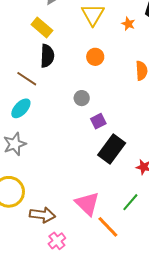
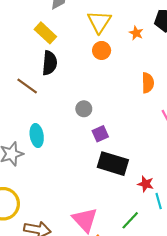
orange circle: (95, 57) -> (102, 50), moved
cyan ellipse: (21, 108) -> (37, 136), moved, turned -55
black rectangle: (112, 149) -> (113, 164), turned 68

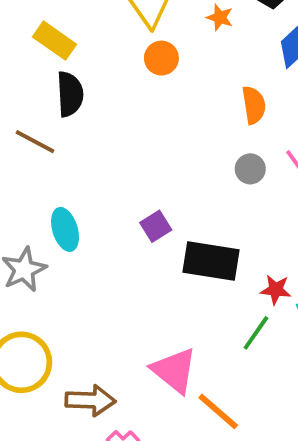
gray circle: (84, 109) -> (250, 169), moved
purple square: (100, 134) -> (156, 226), moved
green line: (130, 220) -> (256, 333), moved

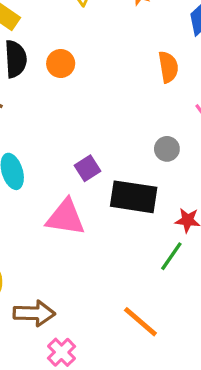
orange circle: (161, 58) -> (61, 63), moved
gray circle: (250, 169) -> (167, 149), moved
pink triangle: (174, 370) -> (65, 217), moved, turned -30

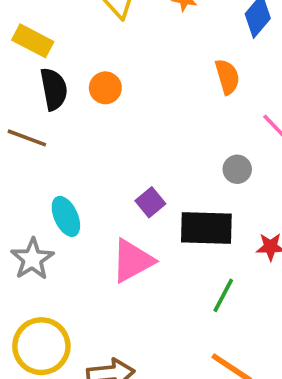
pink triangle: (65, 217) -> (132, 261), turned -30
green line: (171, 256) -> (223, 295), moved

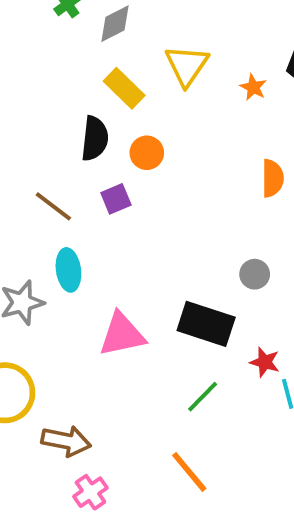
yellow rectangle: (33, 41) -> (124, 88), moved
brown line: (27, 138) -> (53, 206), moved
purple square: (150, 202) -> (116, 199), moved

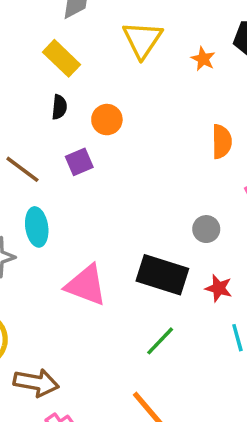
yellow rectangle: (124, 88) -> (61, 58), moved
black semicircle: (95, 138) -> (59, 107), size x0.6
pink triangle: (122, 334) -> (86, 285), turned 33
red star: (265, 362) -> (219, 288), moved

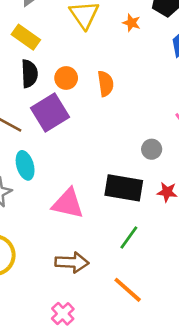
black semicircle: (59, 107) -> (29, 74), size x1.5
orange semicircle: (222, 142) -> (106, 84), moved
purple square: (79, 162) -> (50, 112), size x1.8
brown arrow: (36, 383) -> (72, 262), moved

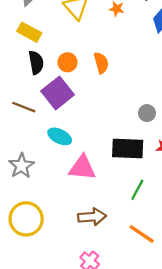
cyan ellipse: (25, 165) -> (60, 136), moved, turned -40

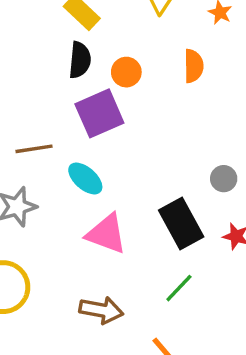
orange semicircle: (101, 63) -> (194, 66), moved
brown line: (24, 107) -> (34, 149), moved, turned -45
black rectangle: (128, 149) -> (181, 223), turned 44

